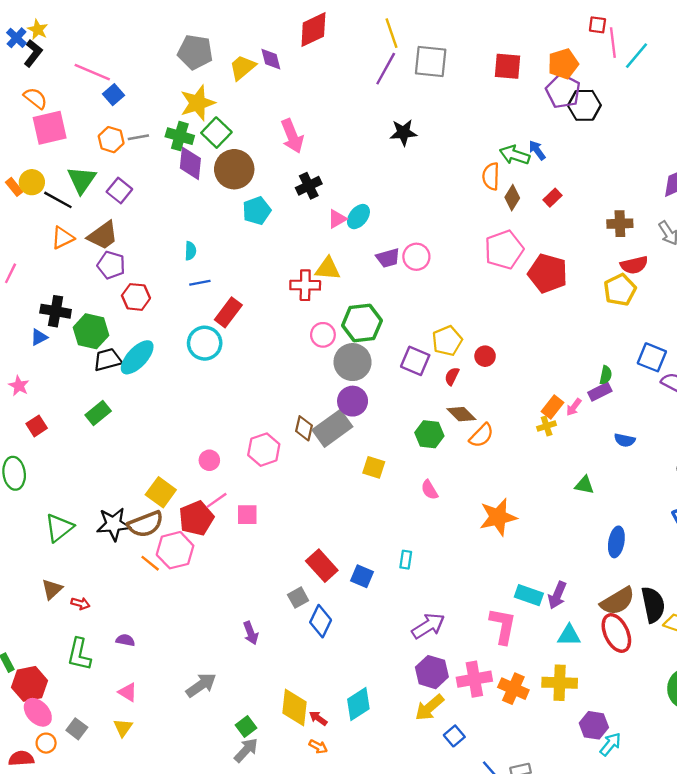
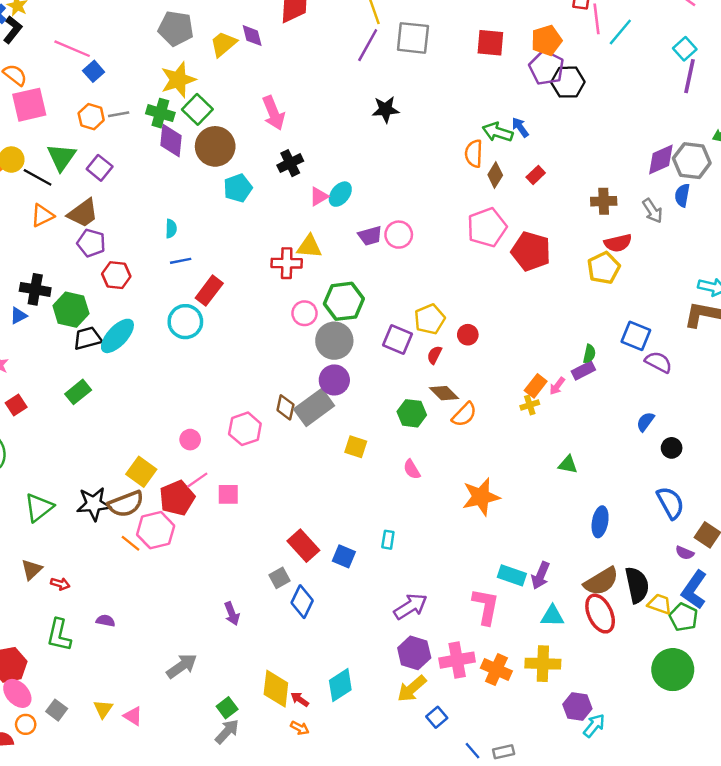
blue semicircle: (625, 440) -> (645, 422), moved, turned 114
pink triangle: (128, 692) -> (133, 716), moved

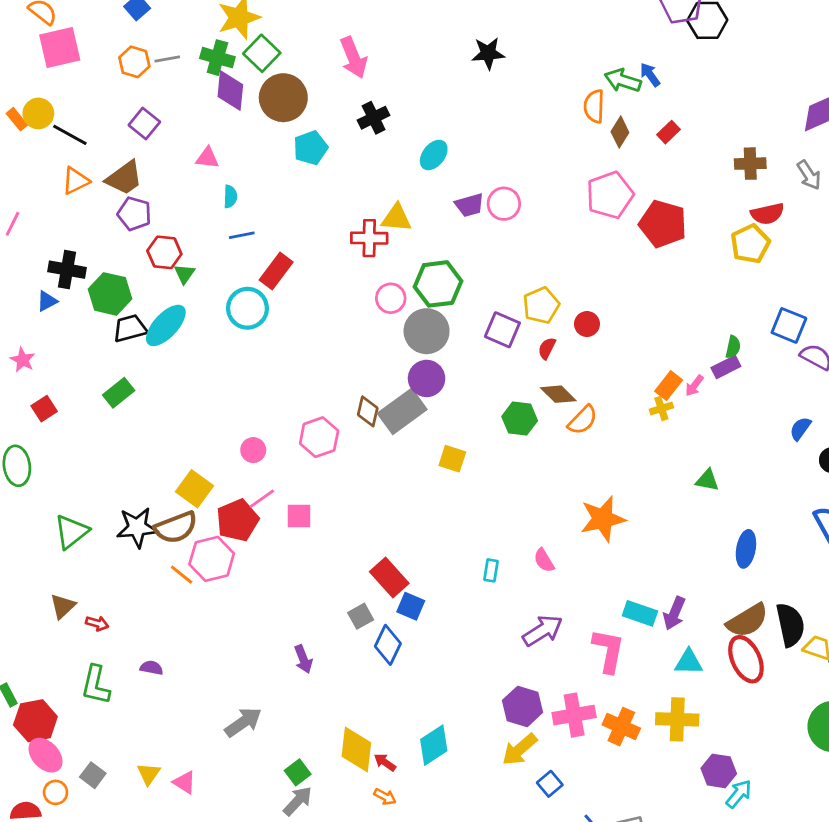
green triangle: (61, 157) -> (184, 274), moved, size x0.6
pink triangle: (319, 196) -> (207, 158), moved, turned 36
pink semicircle: (412, 469) -> (544, 560), moved
blue square: (344, 556) -> (411, 606), moved
purple arrow: (411, 606) -> (543, 631), moved

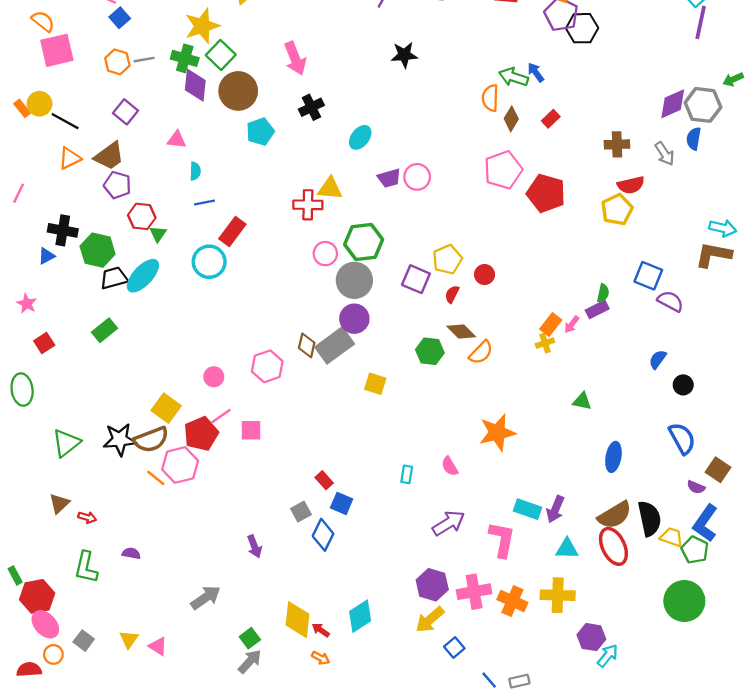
red rectangle: (389, 578) -> (324, 480), size x0.6

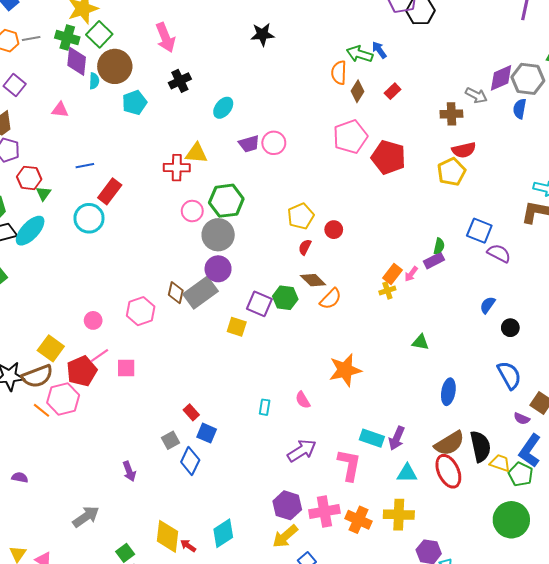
gray arrow: (665, 154) -> (476, 95), moved, turned -30
cyan semicircle: (195, 171) -> (94, 81), moved
purple square: (416, 279) -> (259, 304), moved

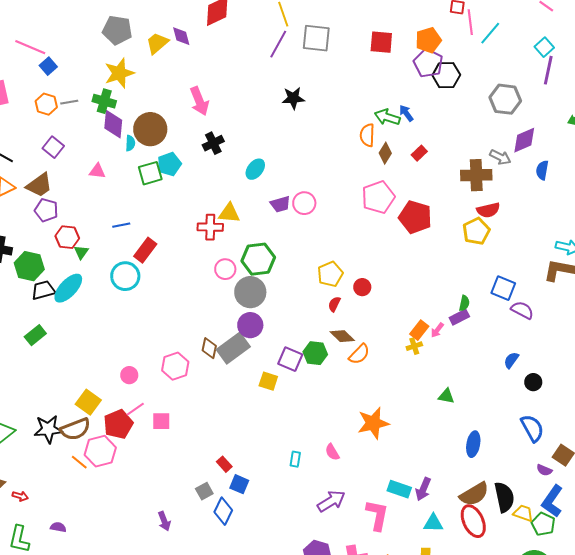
green square: (99, 34) -> (150, 173), moved, turned 30
gray hexagon: (528, 79) -> (505, 99), moved
brown cross: (451, 114) -> (476, 175), size x1.4

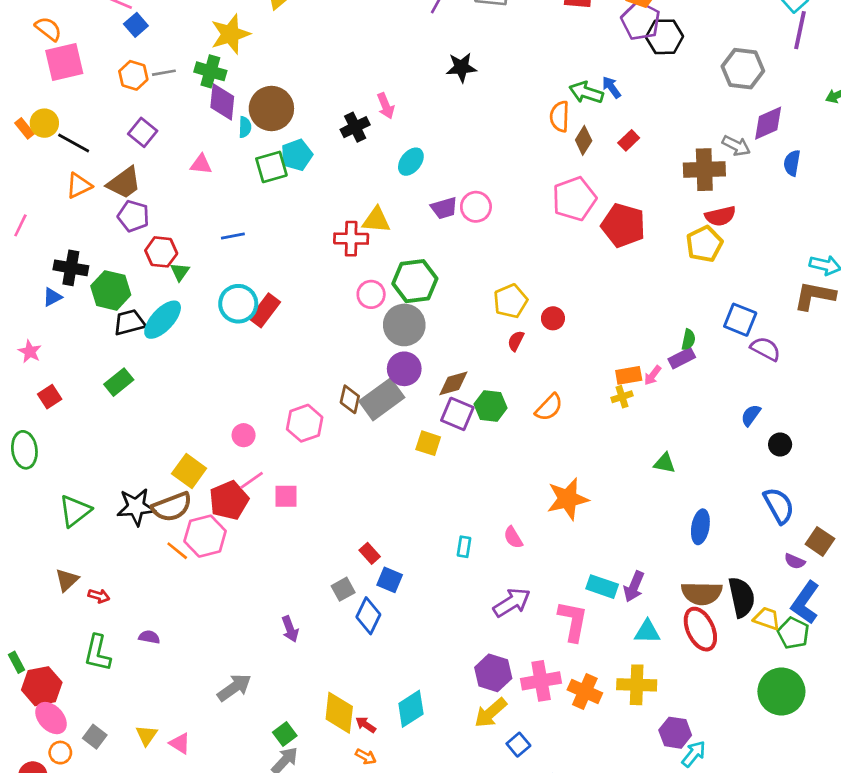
pink arrow: (199, 101) -> (386, 106), moved, size x0.7
red rectangle: (145, 250) -> (265, 310), moved
orange rectangle: (419, 330) -> (629, 375), turned 42
brown diamond: (342, 336) -> (453, 383), moved, turned -60
brown semicircle: (474, 494) -> (702, 593), turned 32

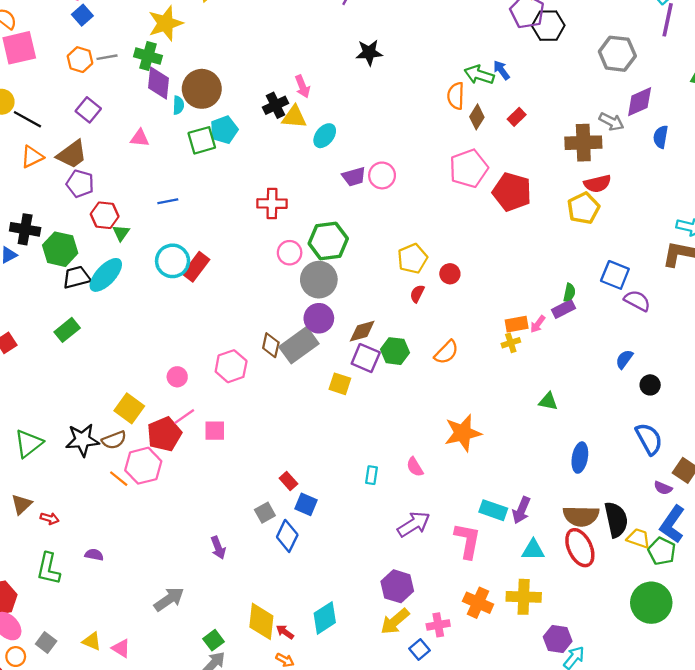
yellow triangle: (376, 220) -> (294, 117), moved
brown semicircle: (172, 507) -> (114, 440), size x0.7
pink cross: (541, 681) -> (438, 625), moved, size x0.7
yellow triangle: (147, 735) -> (92, 641), turned -42

